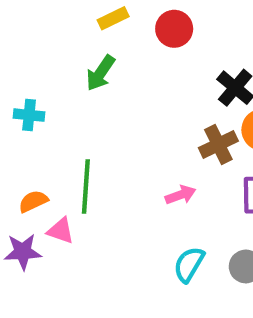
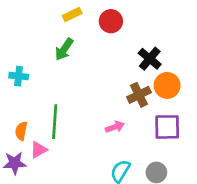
orange semicircle: (33, 201) -> (21, 131), turned -54
pink triangle: (61, 231) -> (39, 150), turned -48

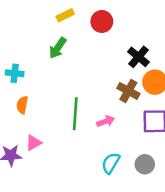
brown cross: (139, 95) -> (128, 91), turned -35
green line: (55, 122) -> (75, 114), moved
orange semicircle: (21, 131) -> (22, 105), moved

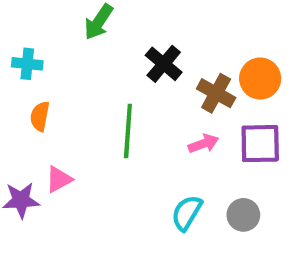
black cross: (138, 57) -> (164, 64), moved
pink arrow: (106, 121) -> (204, 144), moved

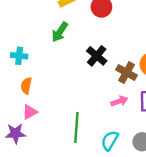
green line: (128, 131) -> (76, 127), moved
pink triangle: (59, 179) -> (30, 112), moved

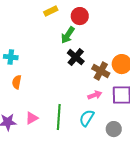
green arrow: (60, 32) -> (68, 35), moved
pink triangle: (30, 112) -> (32, 118), moved
cyan semicircle: (110, 141) -> (87, 118), moved

